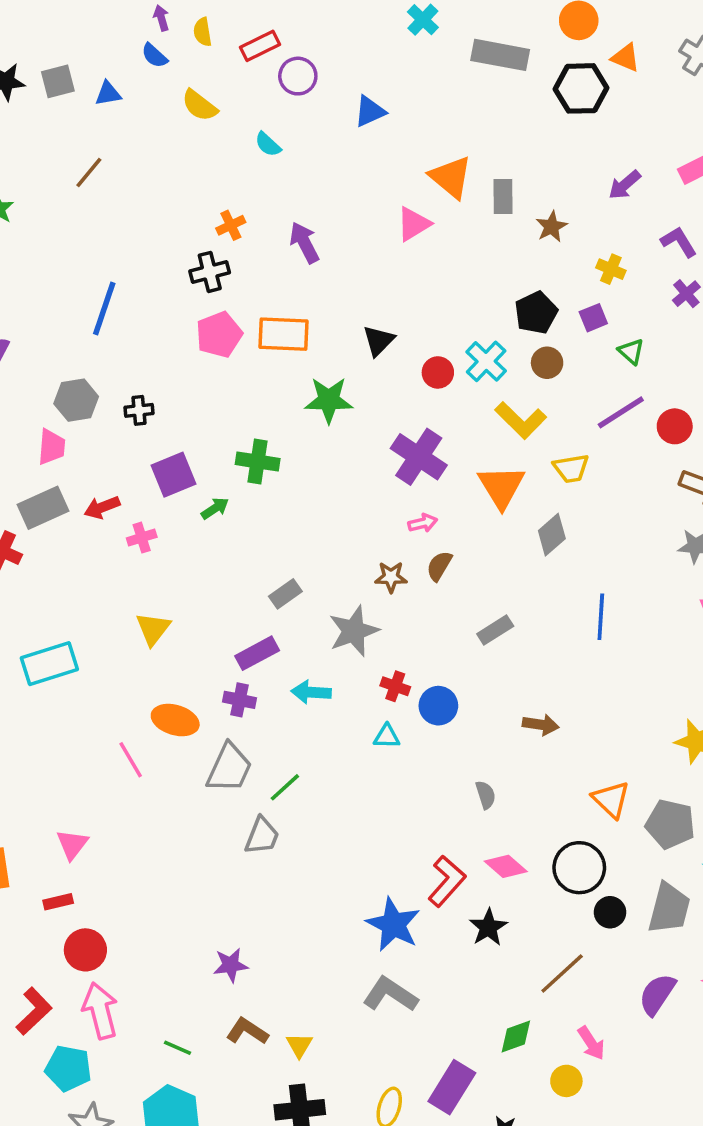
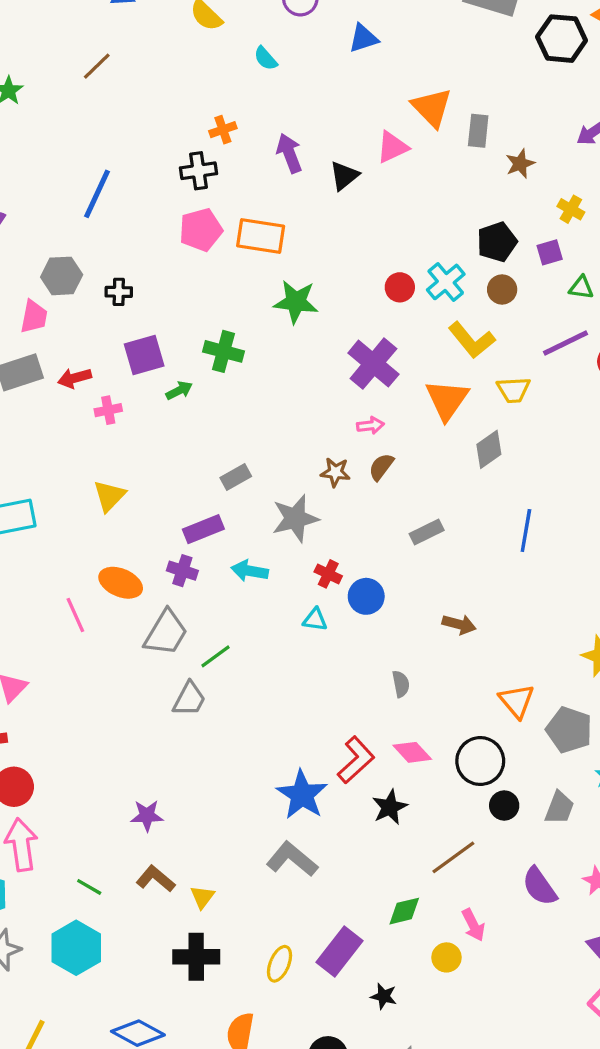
black triangle: (379, 341) -> (344, 176), moved
green triangle: (631, 351) -> (581, 288), turned -40
gray trapezoid: (669, 908) -> (559, 808), size x0.7
purple semicircle: (657, 994) -> (540, 886), turned -75

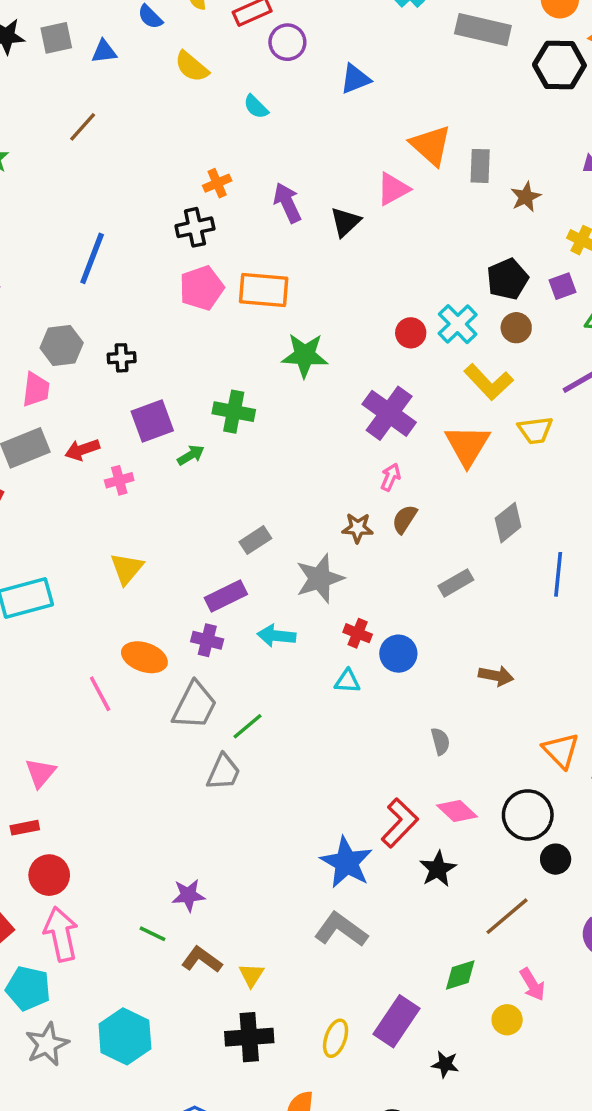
pink arrow: (370, 425) -> (390, 477), turned -56
gray diamond: (489, 449) -> (508, 523), moved
green line: (89, 887) -> (153, 934), moved

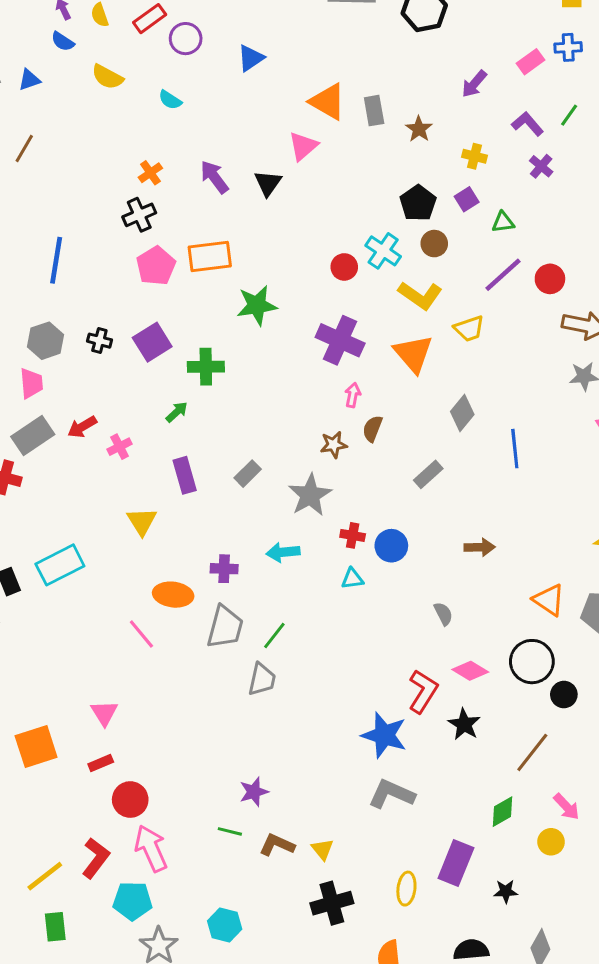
black cross: (122, 358) -> (99, 341), turned 30
purple square: (152, 421) -> (152, 342), moved
purple rectangle: (226, 596) -> (185, 475), moved, turned -68
cyan hexagon: (125, 1036) -> (225, 925), size x0.7

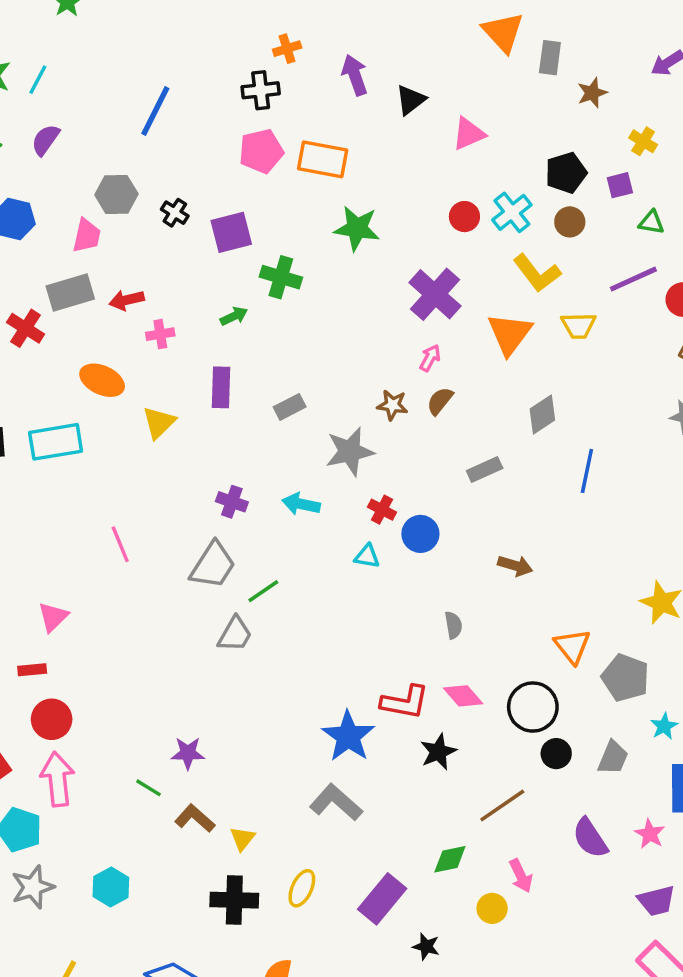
pink triangle: (303, 146) -> (469, 134), moved
orange ellipse: (173, 595) -> (102, 380), moved
red L-shape: (423, 691) -> (405, 702), turned 51
yellow ellipse: (406, 889) -> (302, 888), moved

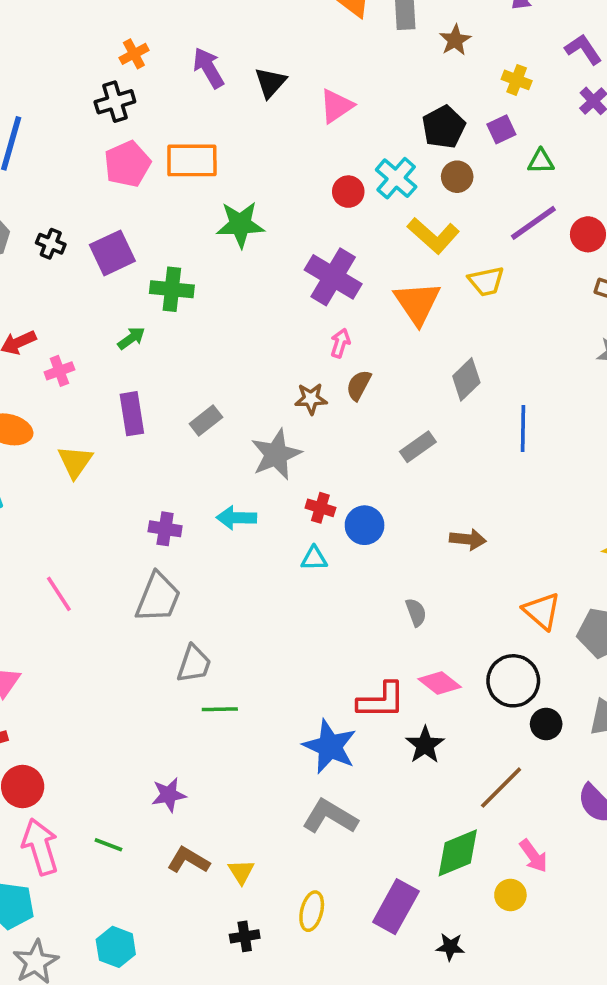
green line: (263, 591) -> (220, 709), moved, turned 44
green line: (148, 788) -> (108, 845), moved
green diamond: (450, 859) -> (458, 853), size x1.4
black cross: (234, 900) -> (245, 936), size x0.6

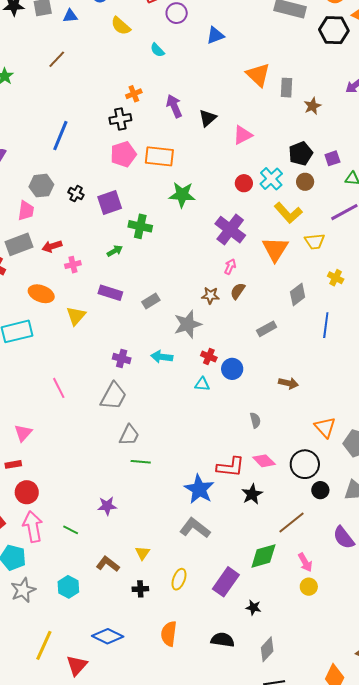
yellow cross: (517, 80) -> (336, 278), moved
purple rectangle: (132, 414) -> (110, 293), turned -70
brown L-shape: (188, 860) -> (108, 564), moved
yellow circle: (510, 895) -> (309, 587), moved

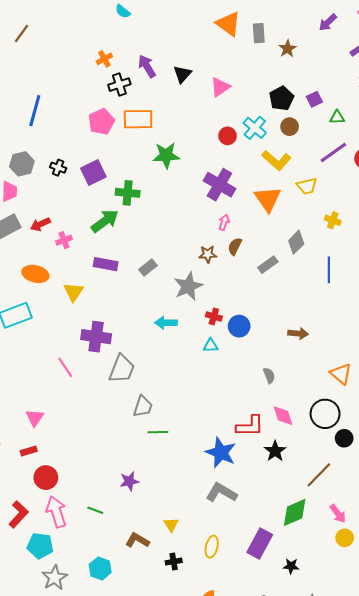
black cross: (120, 119) -> (119, 85), moved
green arrow: (115, 251) -> (105, 221), size x1.8
gray rectangle: (267, 329) -> (268, 265), moved
purple cross: (122, 358) -> (96, 337), moved, size x1.6
pink diamond: (264, 461) -> (283, 416), turned 35

